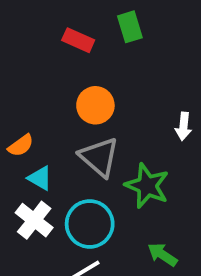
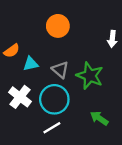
gray triangle: (99, 157) -> (60, 70), moved, size x0.7
cyan triangle: (40, 178) -> (31, 64), moved, turned -42

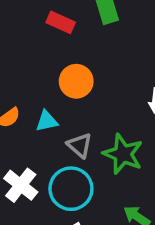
cyan triangle: (31, 64) -> (47, 121), moved

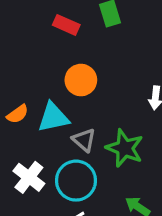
cyan triangle: (47, 121) -> (53, 117), size x1.5

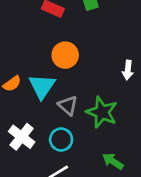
cyan triangle: (53, 117) -> (42, 86), turned -44
cyan circle: (76, 181) -> (61, 140), size x0.7

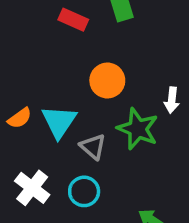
orange circle: (65, 55) -> (107, 81), moved
green star: (102, 112) -> (138, 129), moved

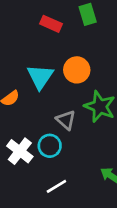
cyan triangle: (59, 122) -> (40, 77), moved
cyan circle: (84, 191) -> (50, 146), moved

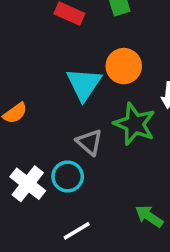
orange circle: (77, 70) -> (124, 66), moved
cyan triangle: (40, 77) -> (84, 84), moved

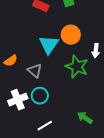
gray triangle: (89, 142) -> (35, 71), moved
white cross: (28, 184) -> (18, 100), turned 30

